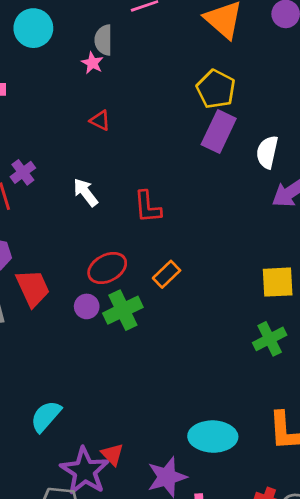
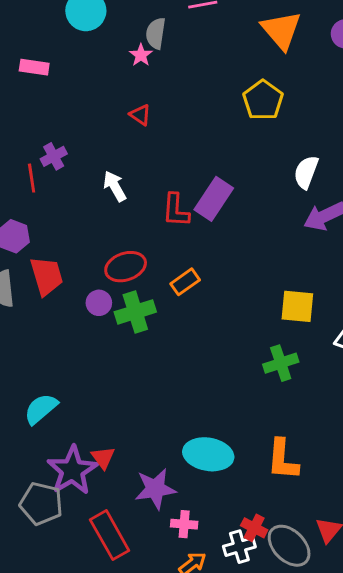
purple rectangle: (219, 132) -> (214, 199), moved

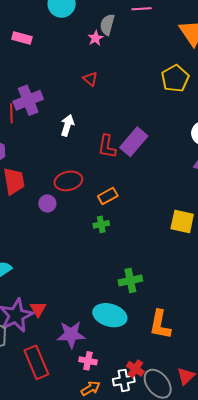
purple cross: (54, 156) -> (28, 100), size x1.6
white arrow: (115, 186) -> (67, 125), turned 40
green cross: (135, 312) -> (101, 224), moved, size x0.6
green cross: (281, 363) -> (130, 280), moved

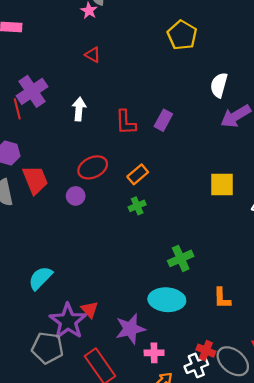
purple rectangle: (134, 142) -> (163, 120), moved, size x0.7
orange L-shape: (160, 325) -> (222, 298), size x0.7

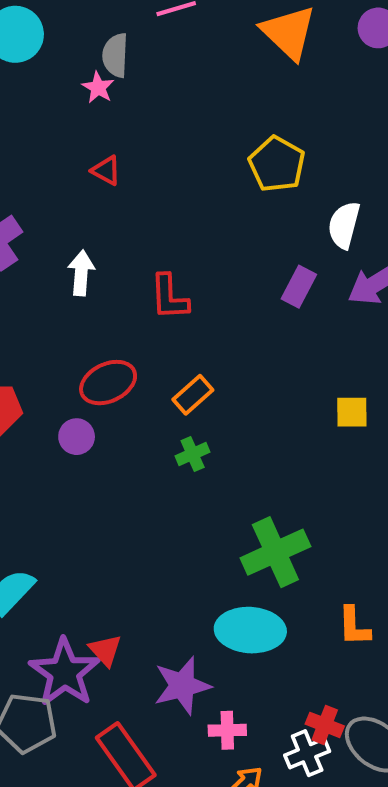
yellow pentagon: (182, 35) -> (277, 164), moved
purple rectangle: (163, 120) -> (299, 287), moved
yellow square: (222, 184) -> (352, 412), size x0.7
green cross: (181, 258) -> (275, 552), size x1.4

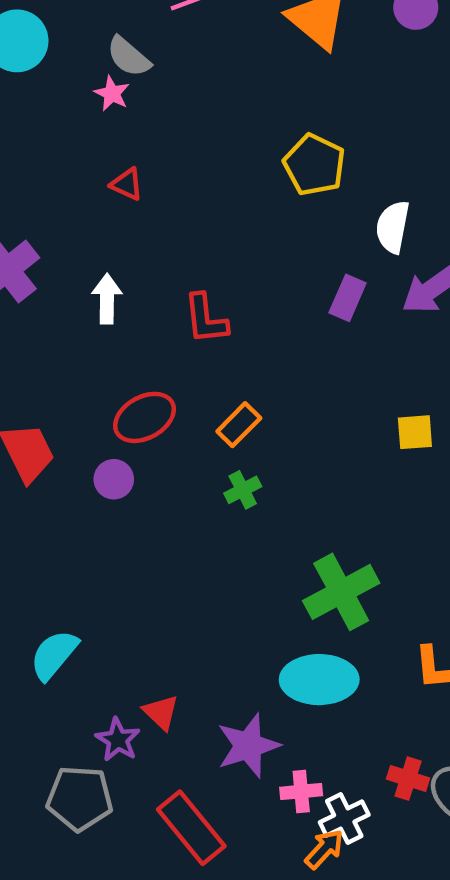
gray semicircle: (115, 55) -> (129, 57), turned -48
purple star: (65, 672) -> (118, 740), size x0.6
white cross: (307, 753) -> (344, 819), moved

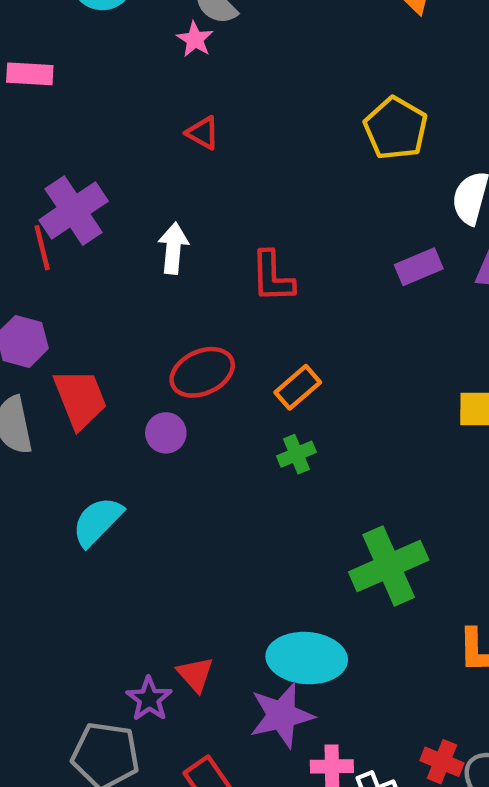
purple rectangle: (348, 298) -> (419, 267), turned 39
cyan semicircle: (54, 655) -> (97, 521), moved
cyan ellipse: (319, 680) -> (307, 658), moved

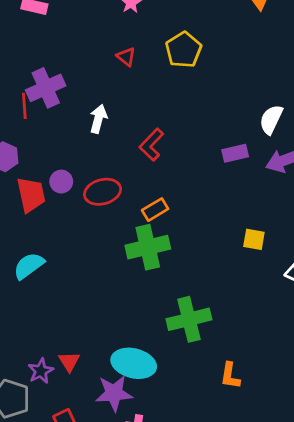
yellow pentagon: (396, 128) -> (184, 50), moved
red L-shape: (272, 277) -> (151, 145), turned 36
purple circle: (166, 433) -> (61, 182), moved
green cross: (296, 454) -> (148, 247), size x2.0

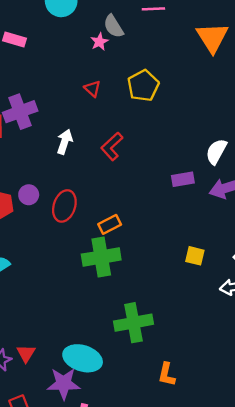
red L-shape: (151, 145) -> (112, 146), moved
red ellipse: (103, 192) -> (64, 206), turned -60

